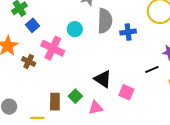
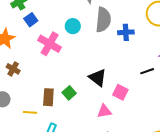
brown cross: (29, 62) -> (13, 69), moved
pink triangle: (96, 108) -> (104, 111), moved

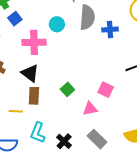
pink cross: (50, 44) -> (34, 42), turned -30
black triangle: (98, 78) -> (30, 73), moved
green square: (69, 93) -> (67, 89), moved

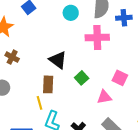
pink cross: (34, 42) -> (97, 37), moved
black triangle: (30, 73) -> (58, 60), moved
yellow line: (16, 111) -> (39, 103), moved, turned 72

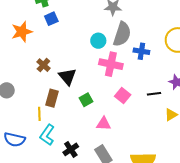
cyan circle: (71, 13) -> (98, 41), moved
brown cross: (12, 57) -> (43, 65), moved
pink square: (120, 78) -> (123, 96), moved

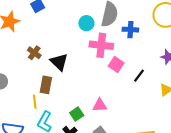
black line: (154, 94) -> (139, 76), moved, turned -40
pink square: (123, 96) -> (116, 64), moved
green square: (86, 100) -> (77, 114), moved

